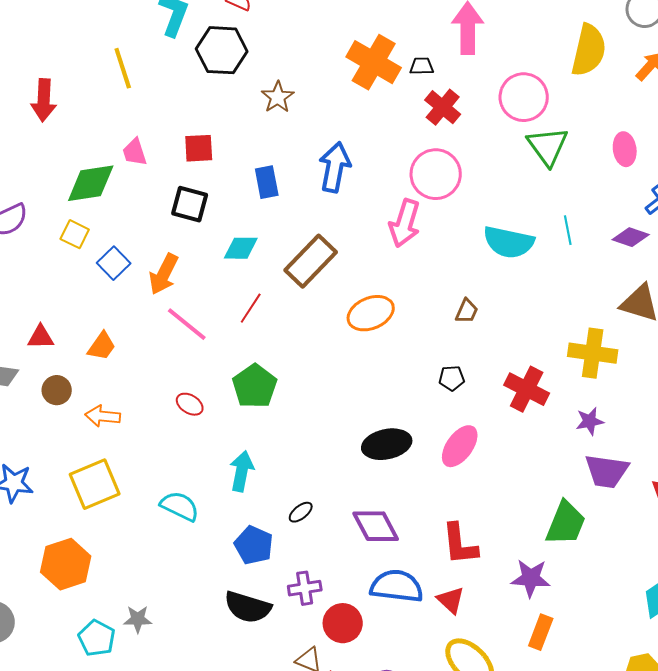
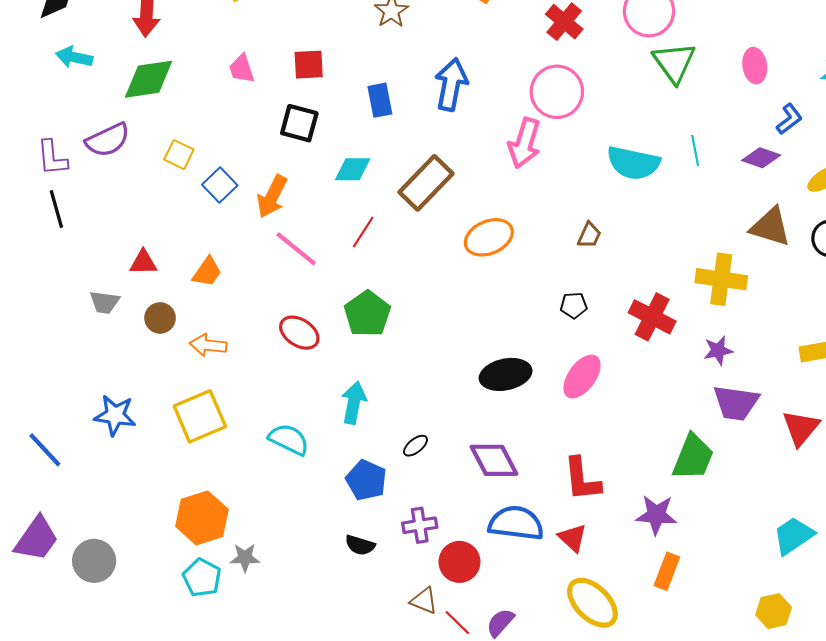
green diamond: (91, 183) -> (149, 79), moved
red ellipse: (190, 404) -> (299, 333), size x1.4
orange hexagon: (66, 564) -> (202, 518), moved
black semicircle: (248, 607) -> (360, 545), size x0.6

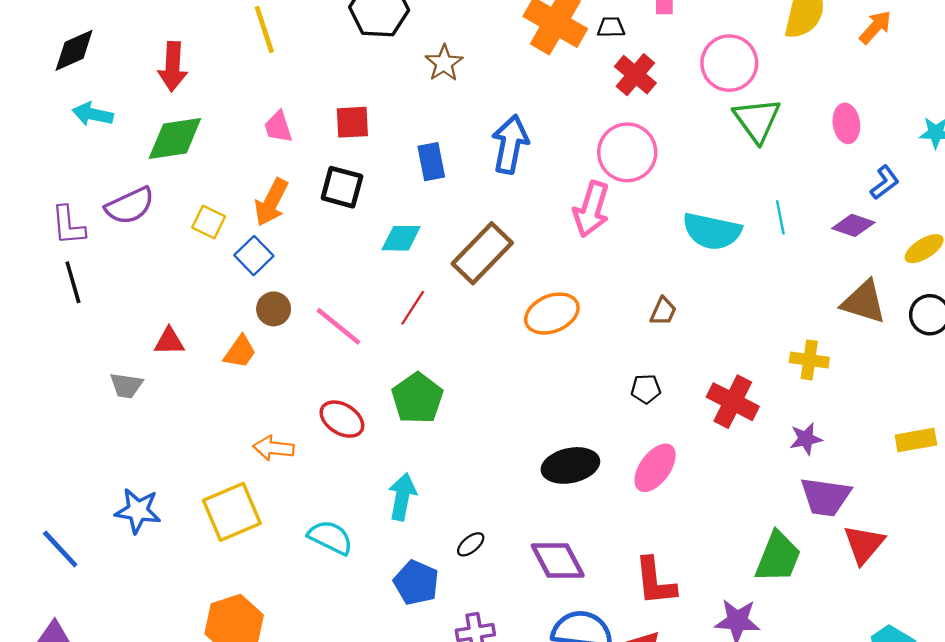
orange arrow: (272, 196) -> (271, 202), moved
yellow cross: (721, 279) -> (809, 360), size x0.7
brown circle: (160, 318) -> (274, 309), moved
orange arrow: (208, 345) -> (274, 448), moved
red triangle: (801, 428) -> (864, 544), moved

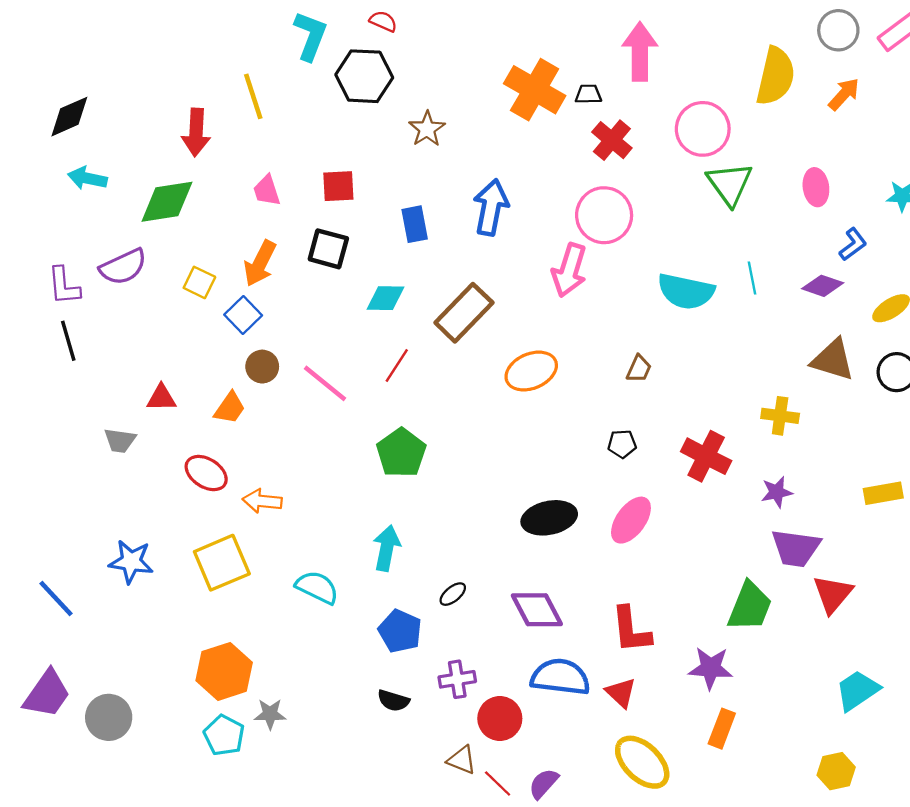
red arrow: (173, 67) -> (196, 132), moved
red ellipse: (342, 419) -> (206, 473), moved

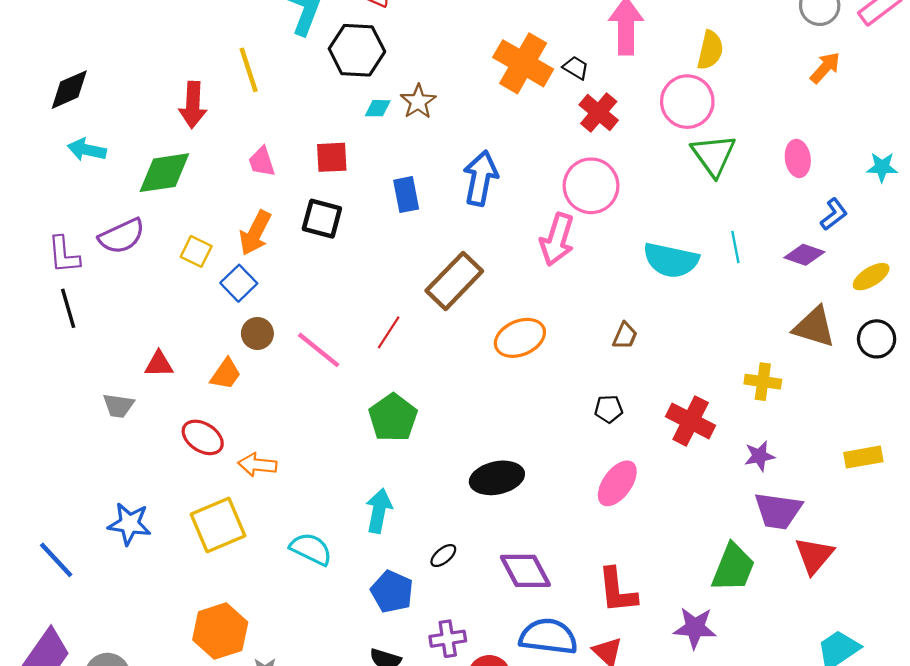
yellow semicircle: (776, 76) -> (710, 50), moved, size x0.7
black trapezoid: (588, 94) -> (576, 68), turned 32
cyan diamond: (386, 298) -> (378, 108), moved, size x0.7
black ellipse: (549, 518) -> (497, 478), moved

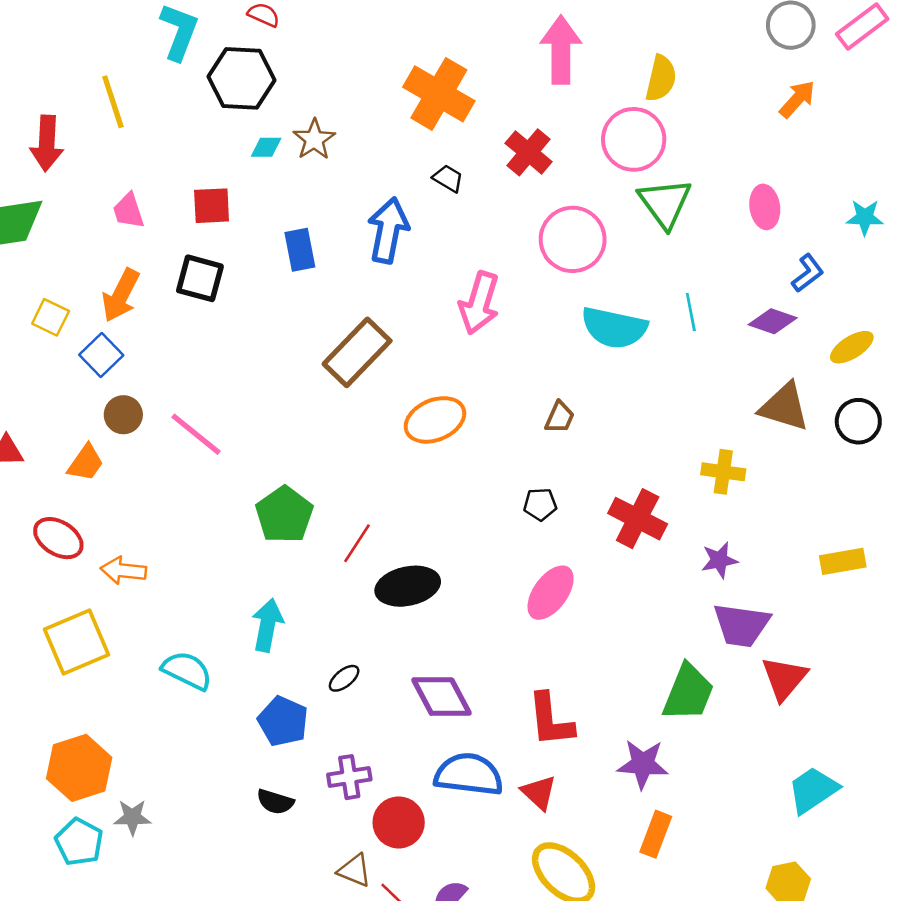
black trapezoid: (576, 68) -> (448, 178), moved
pink circle: (591, 186) -> (573, 239), moved
red line: (389, 332) -> (357, 543), moved

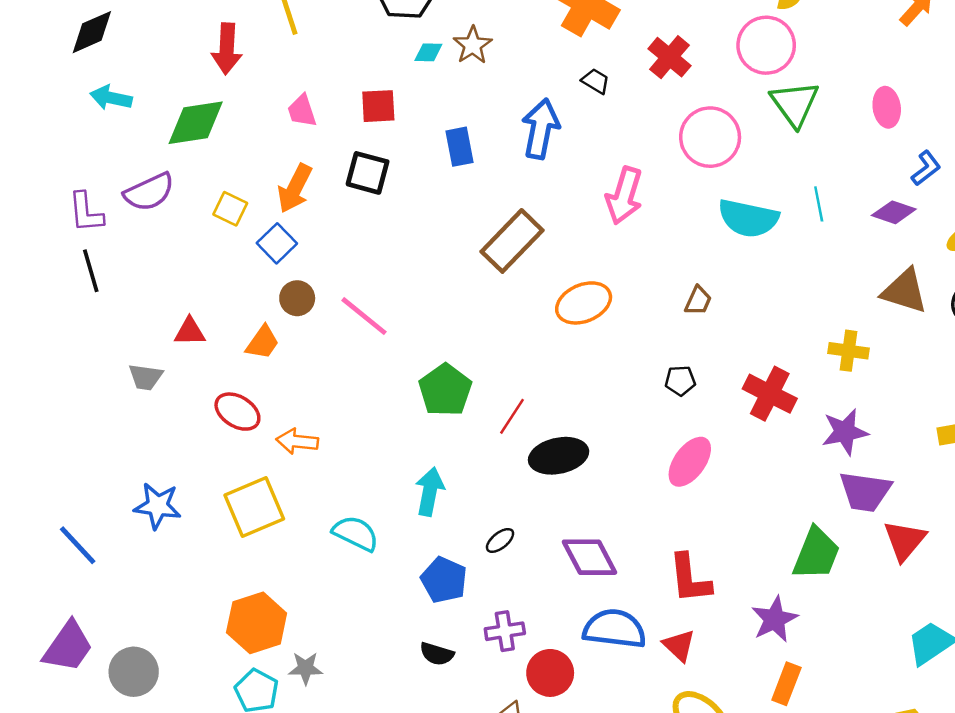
purple star: (719, 560) -> (845, 432), size x1.4
purple star: (643, 764) -> (775, 619), turned -30

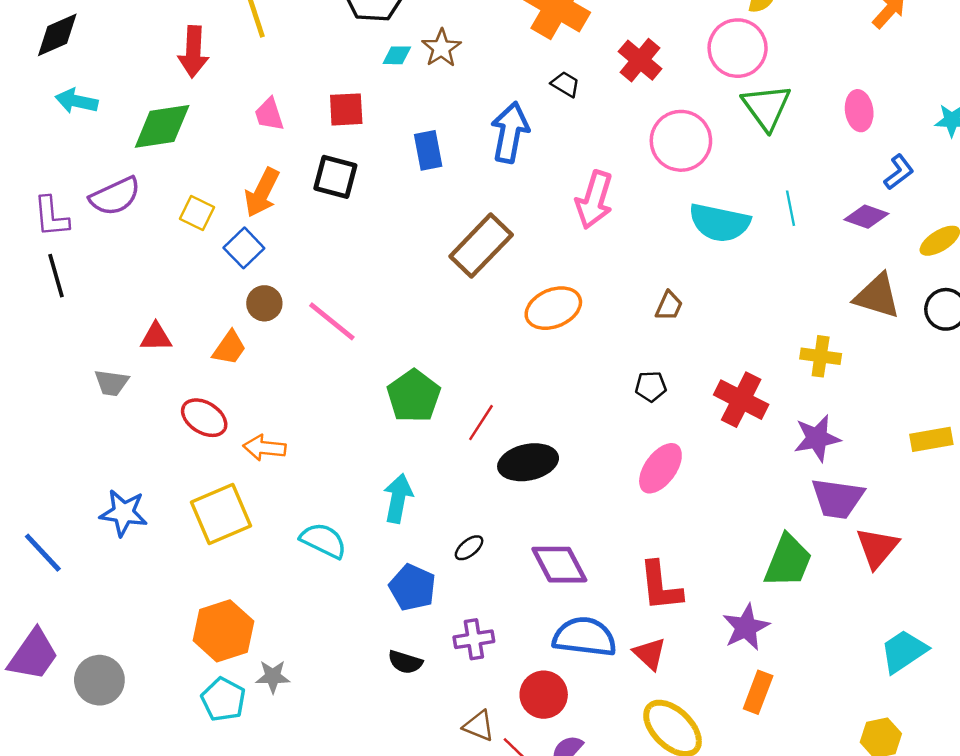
red circle: (550, 673) -> (544, 695), moved

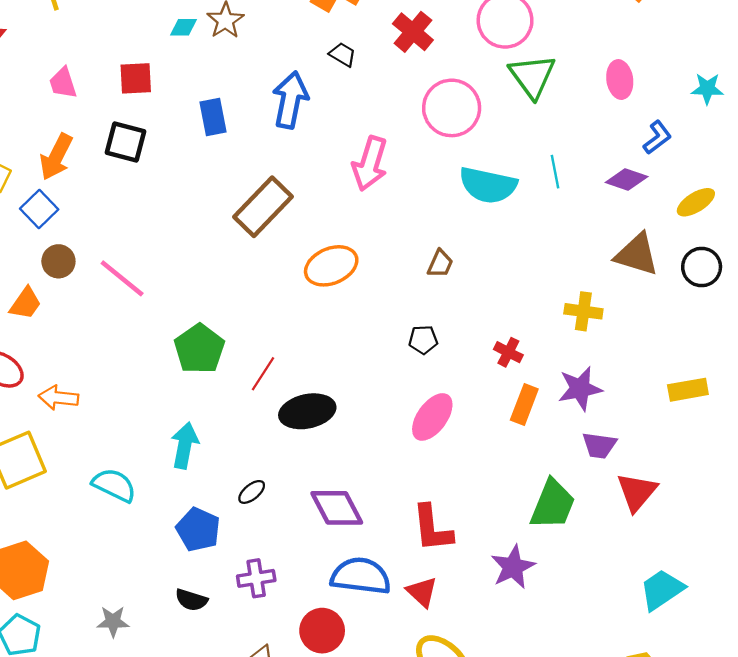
red cross: (741, 400) -> (508, 352), size x0.6
purple trapezoid: (837, 498) -> (599, 445), size x0.7
gray star: (273, 677) -> (113, 621), moved
orange rectangle: (758, 692) -> (524, 404), moved

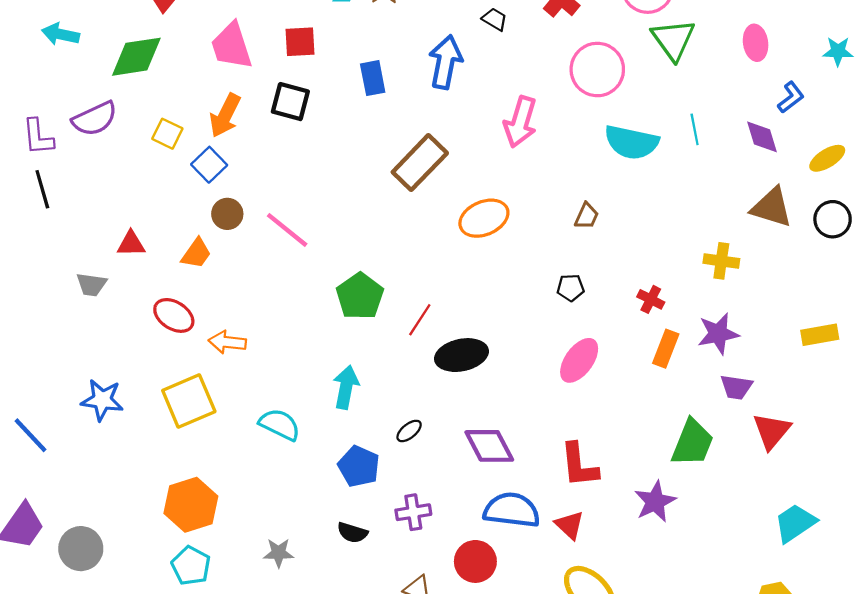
pink trapezoid: (63, 83) -> (232, 46), size x1.6
purple diamond: (627, 180) -> (762, 137), turned 54

